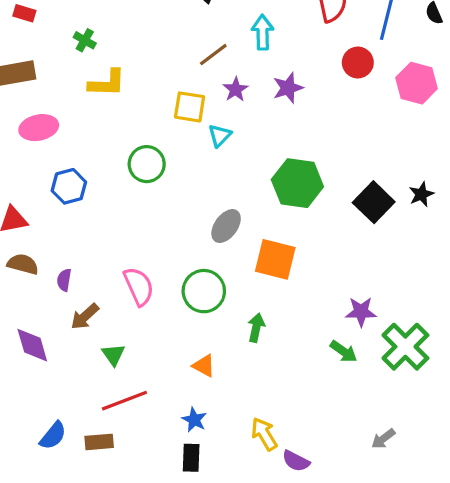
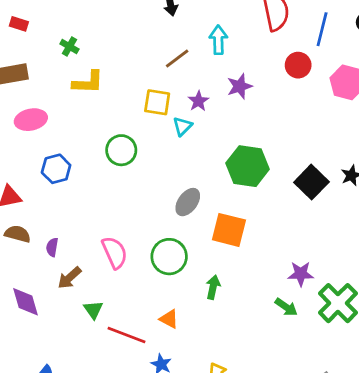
purple star: (236, 89) -> (198, 101), moved
red line: (124, 401) -> (127, 335), moved, turned 42

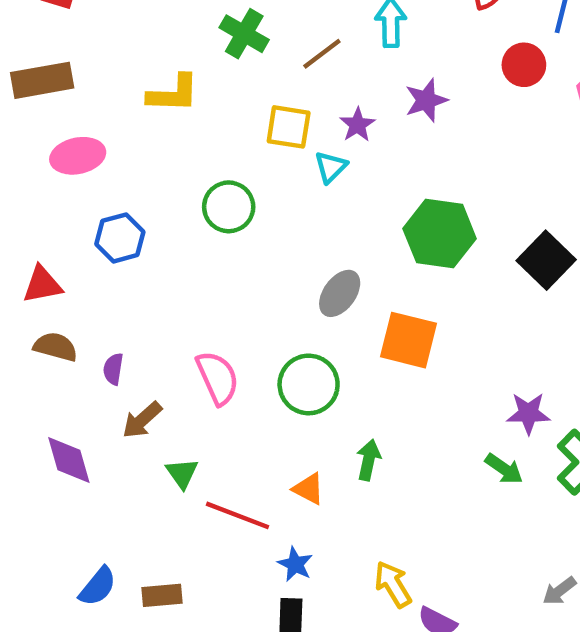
green cross: (69, 46) -> (244, 34), moved, size x1.5
green arrow: (213, 287) -> (369, 460), moved

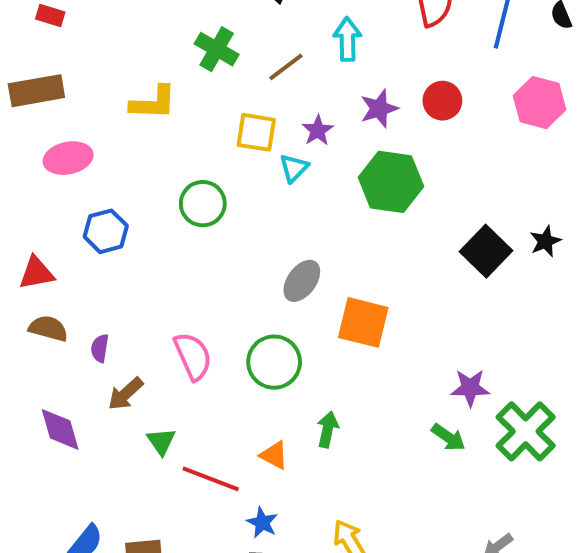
red circle: (524, 65) -> (442, 101), moved
green hexagon: (440, 234) -> (391, 182), moved

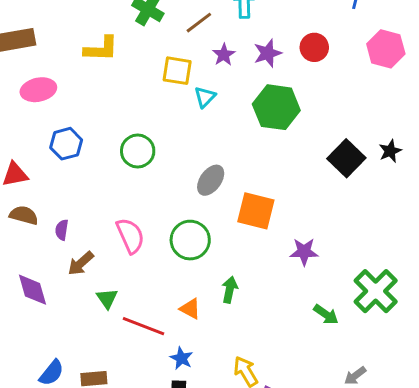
purple star: (318, 130) -> (224, 55), moved
green circle: (203, 204) -> (138, 151), moved
purple star: (470, 388) -> (304, 252), moved
green arrow: (448, 437) -> (326, 314), moved

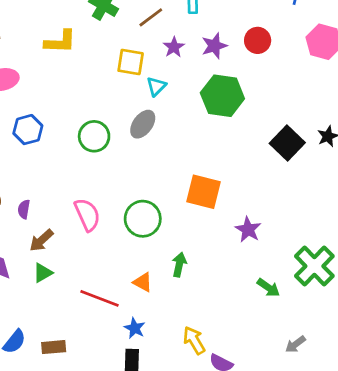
gray ellipse: (211, 180) -> (143, 124), moved
purple star: (304, 252) -> (248, 230), turned 30
green triangle: (107, 298) -> (43, 273), moved, turned 35

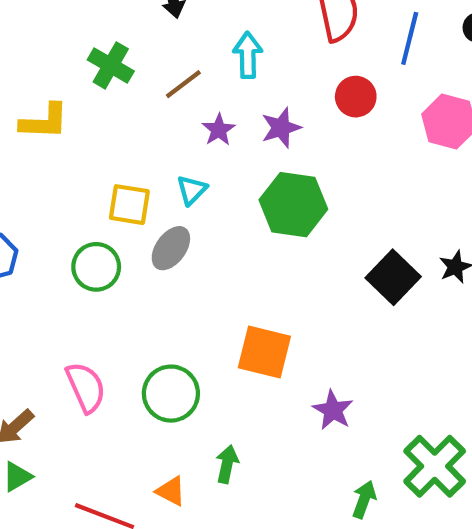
red circle: (258, 40) -> (356, 97), moved
yellow square: (131, 62) -> (129, 205), moved
green arrow: (268, 288) -> (364, 499), turned -105

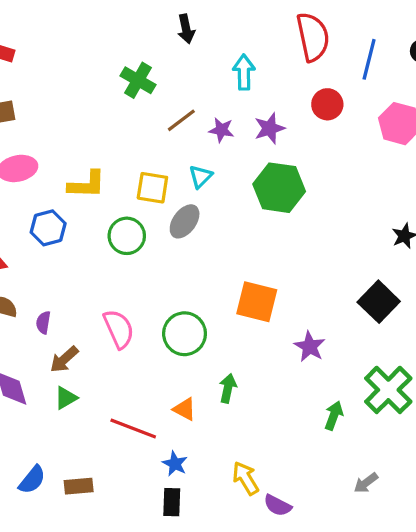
brown line: (183, 84) -> (181, 120), moved
yellow L-shape: (44, 122) -> (87, 185), moved
purple star: (219, 130) -> (221, 130), turned -30
black square: (393, 277) -> (379, 302), moved

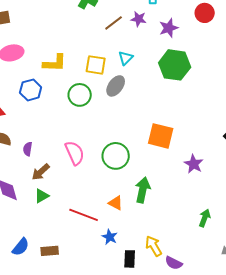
purple star: (221, 130) -> (139, 19), moved
green arrow: (228, 388) -> (143, 190), size x1.4
green arrow: (334, 416) -> (205, 218), moved
black rectangle: (172, 502) -> (130, 259), moved

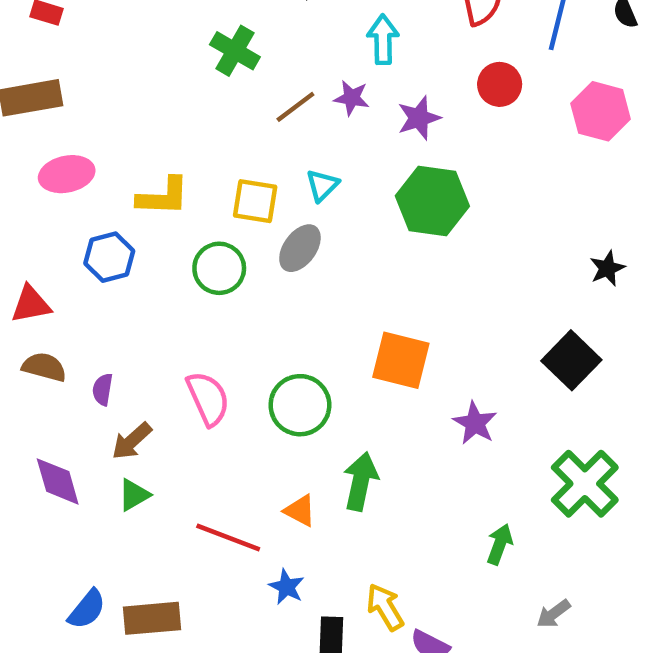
brown rectangle: (50, 251) -> (152, 618), size x1.4

